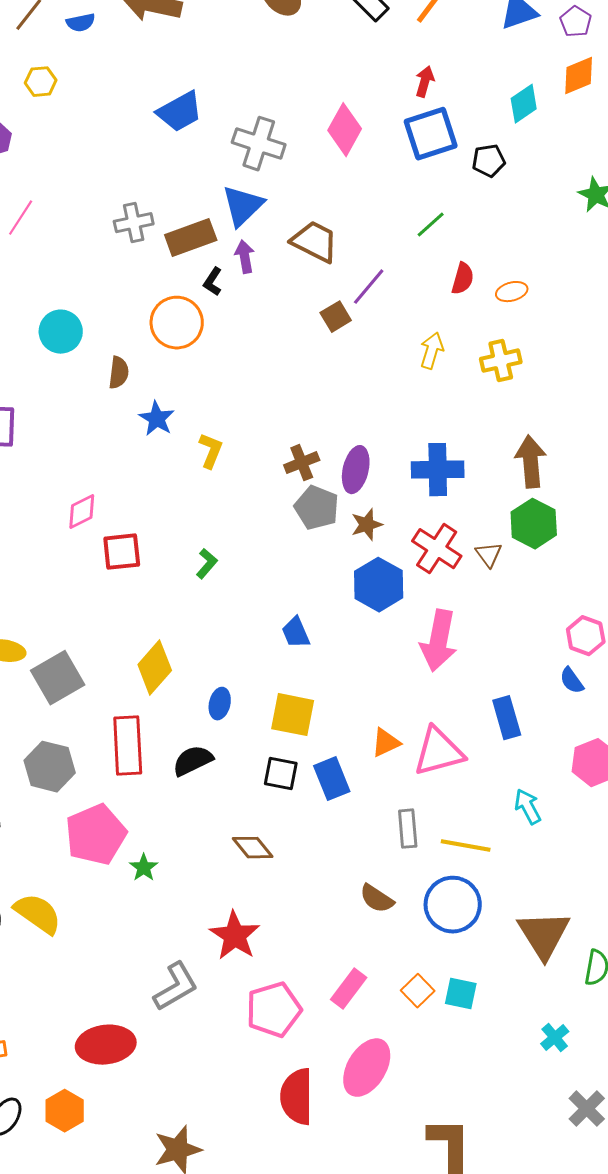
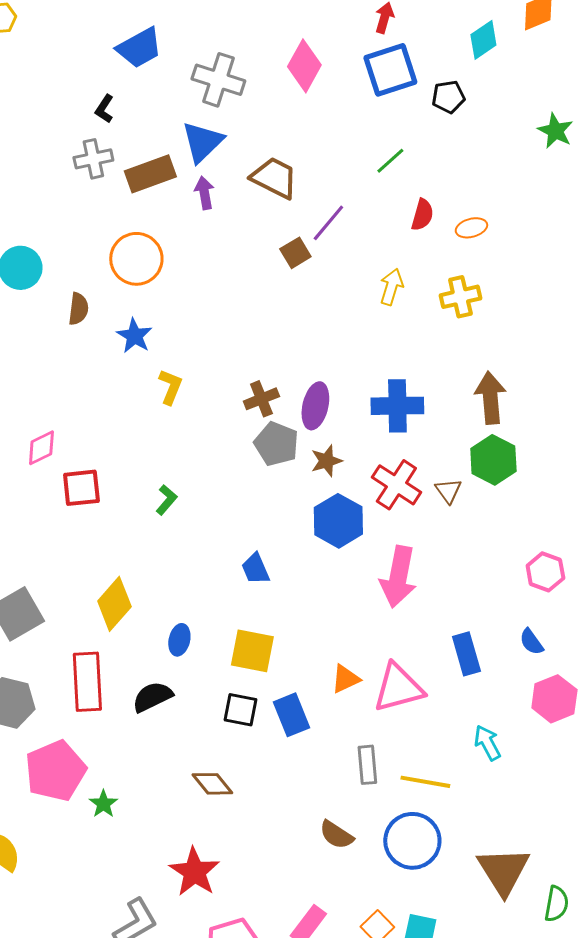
black L-shape: (213, 282) -> (104, 109), moved
blue star: (157, 419) -> (134, 336), moved
blue semicircle: (572, 681) -> (531, 642), moved

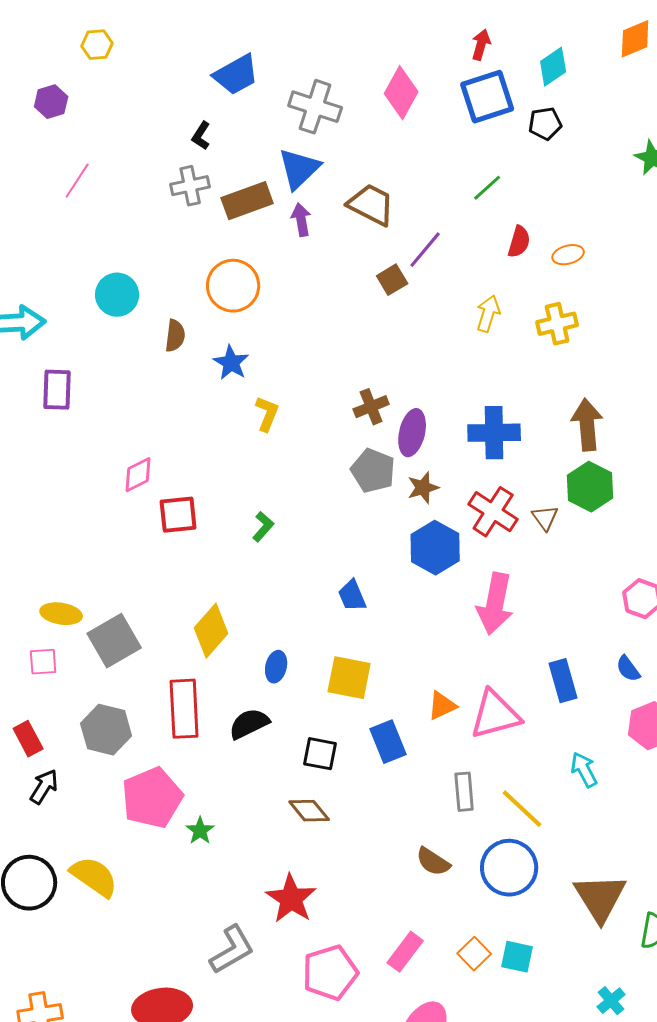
cyan diamond: (483, 40) -> (553, 67), moved
brown cross: (261, 399) -> (371, 407), moved
black square: (240, 710) -> (320, 754), moved
yellow line: (425, 782) -> (522, 809), turned 33

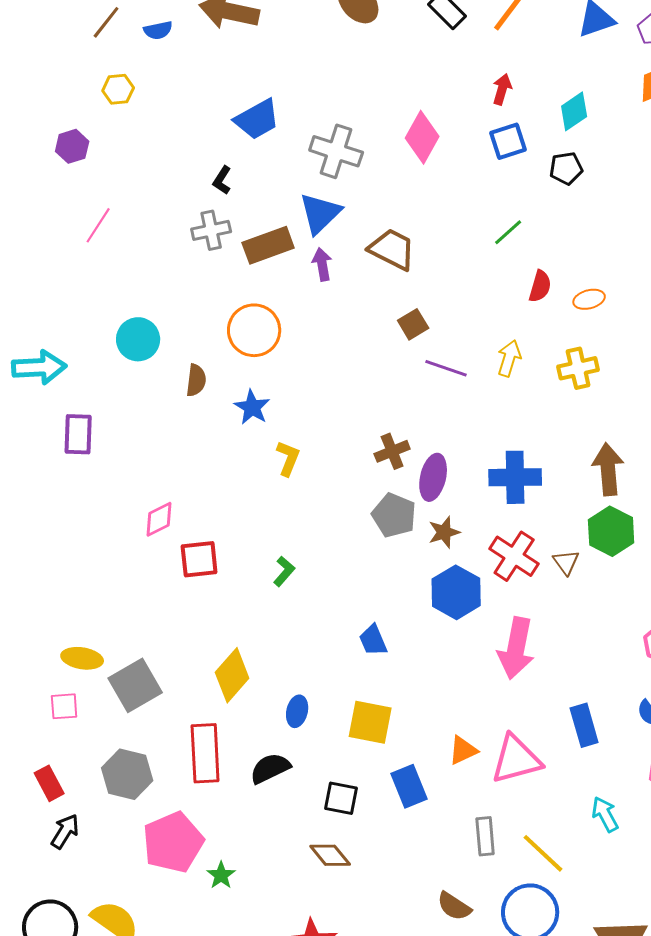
blue square: (487, 97) -> (508, 141), size x0.7
purple line: (425, 250) -> (446, 368), moved, turned 69

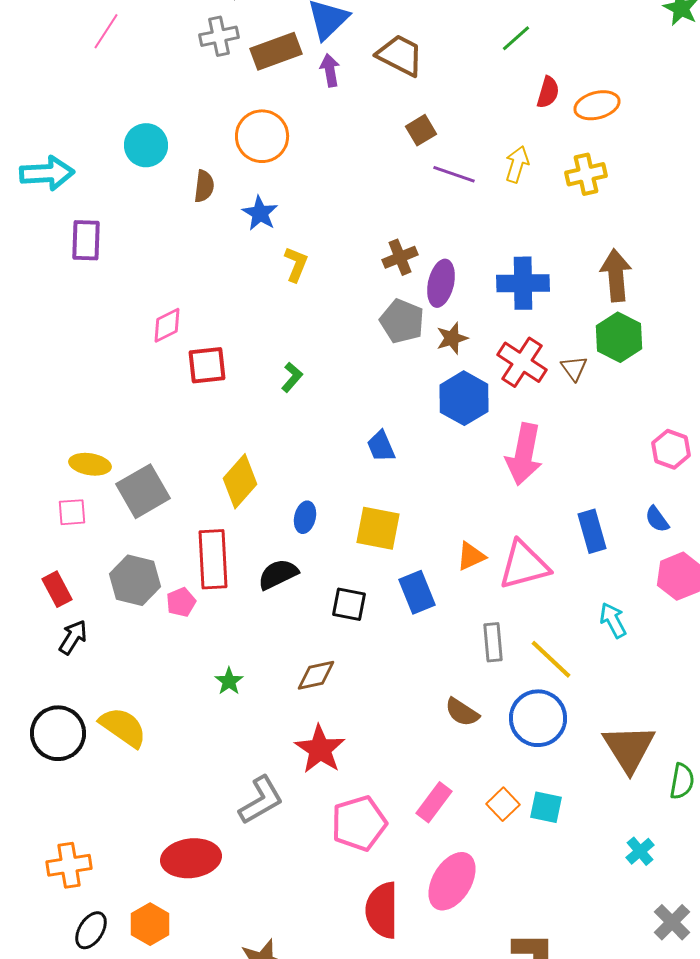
orange ellipse: (589, 299) -> (597, 105), size x1.4
pink pentagon: (173, 842) -> (181, 602), moved, size x0.5
brown diamond: (330, 855) -> (316, 675), moved, turned -63

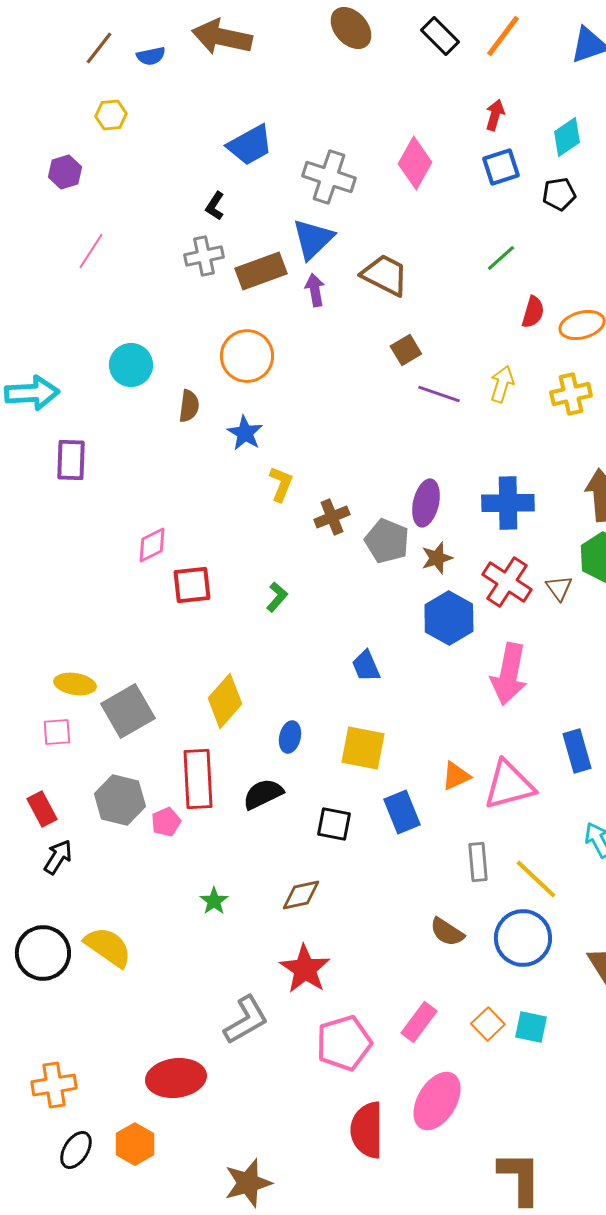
brown cross: (400, 257) -> (332, 517), moved

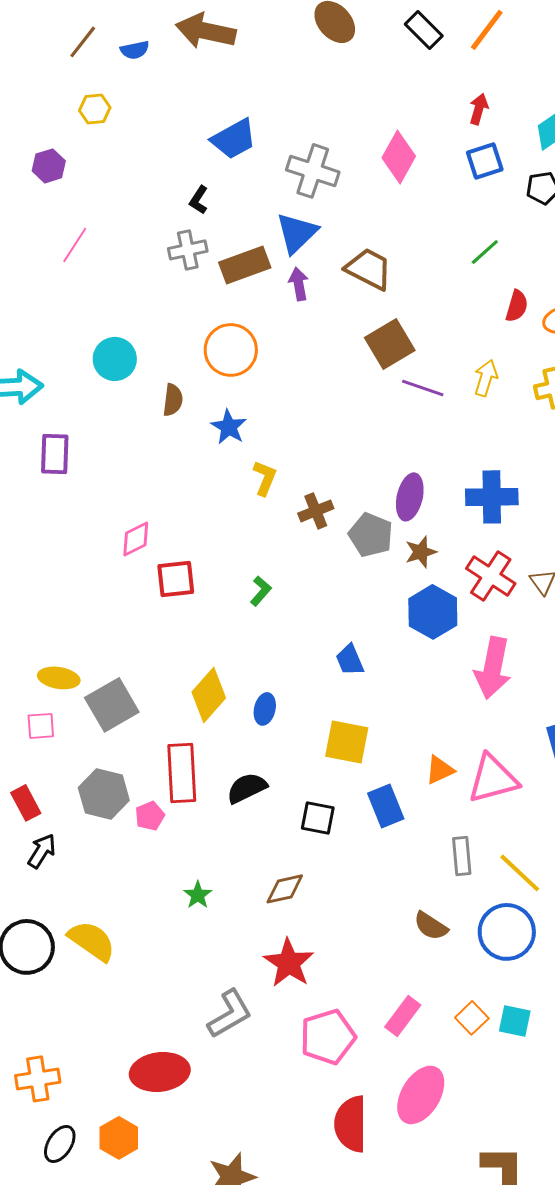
brown square: (406, 350) -> (390, 344), size x1.6
blue ellipse: (290, 737) -> (265, 709), moved

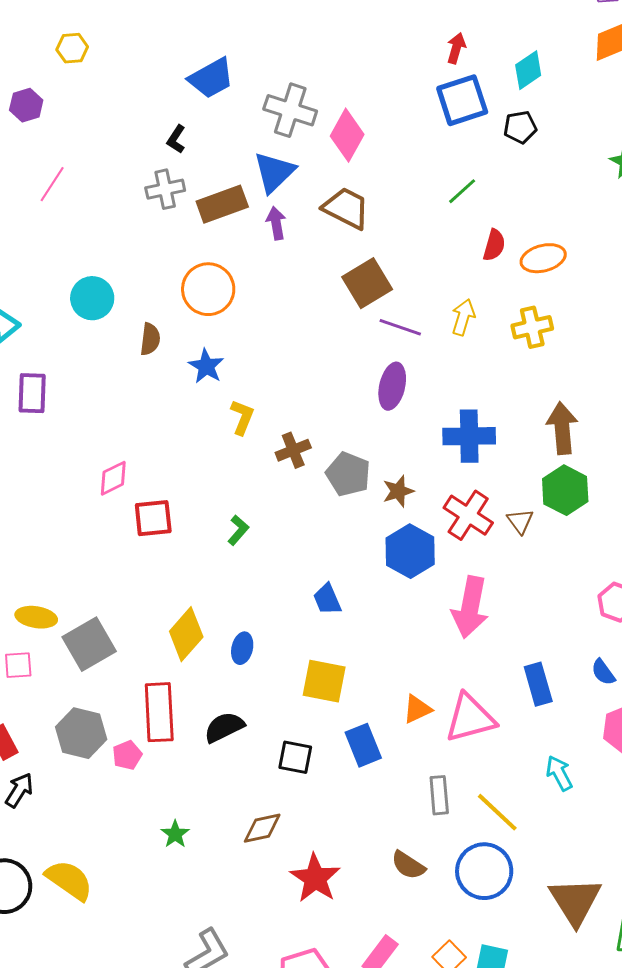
pink diamond: (399, 157) -> (347, 135), moved
blue square: (485, 161) -> (462, 100), size x1.4
purple ellipse: (410, 497) -> (392, 386), moved
red star: (289, 963) -> (315, 878), moved

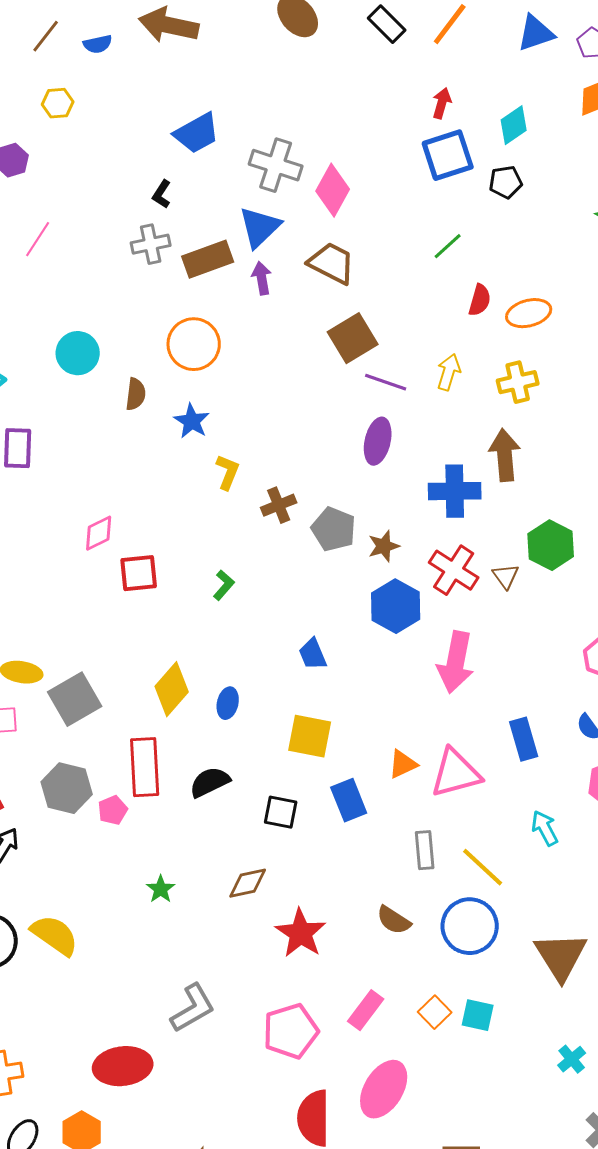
brown arrow: (562, 428) -> (505, 455), moved

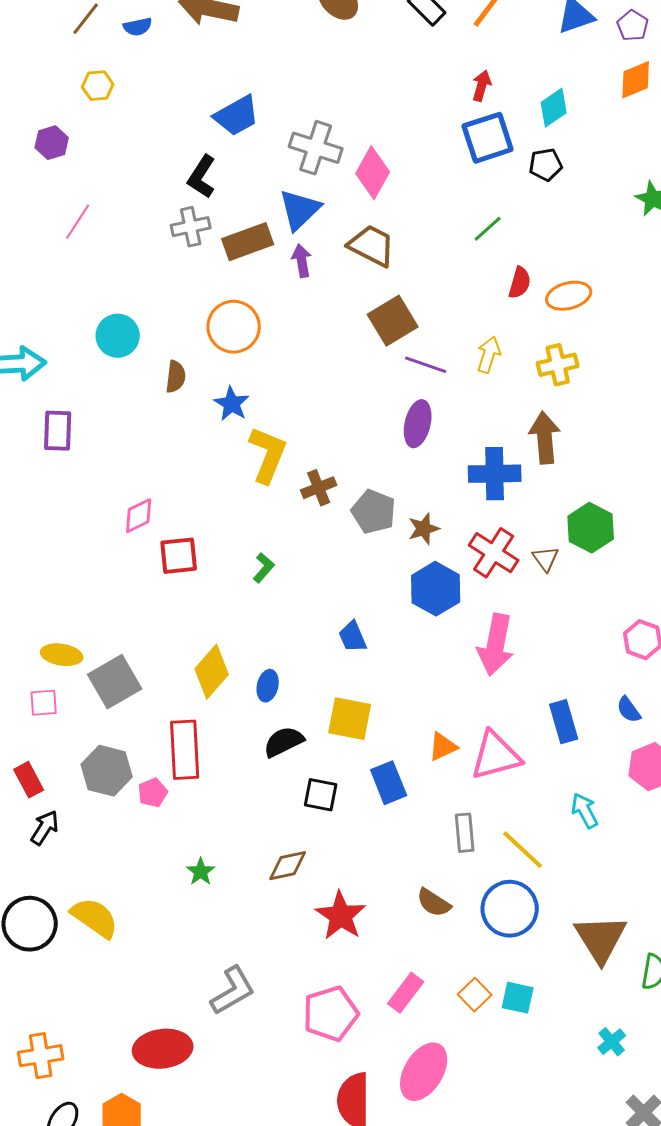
black L-shape: (162, 194) -> (202, 177), size x1.5
yellow L-shape: (228, 472) -> (268, 455), size x1.6
black semicircle: (210, 782) -> (284, 742), moved

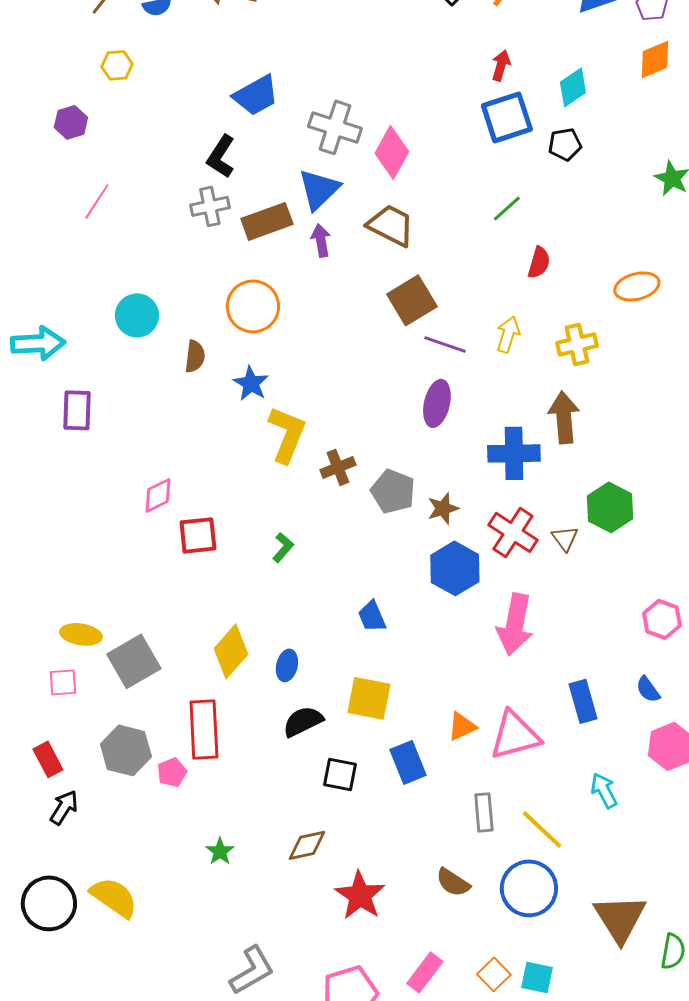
orange ellipse: (569, 296) -> (637, 286), moved

